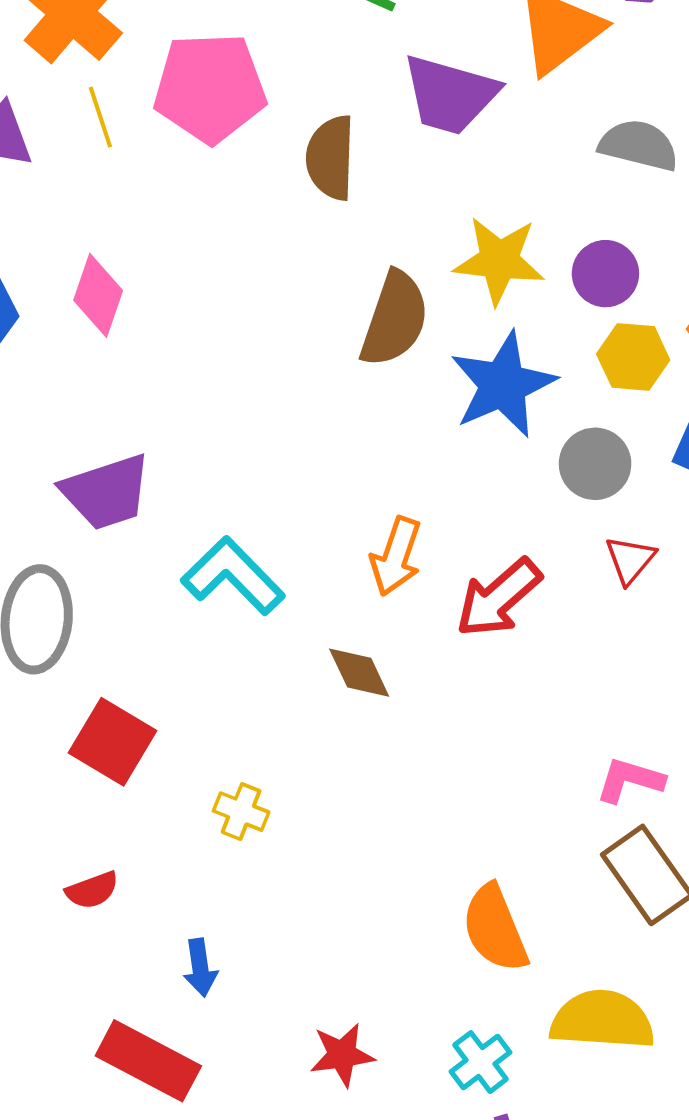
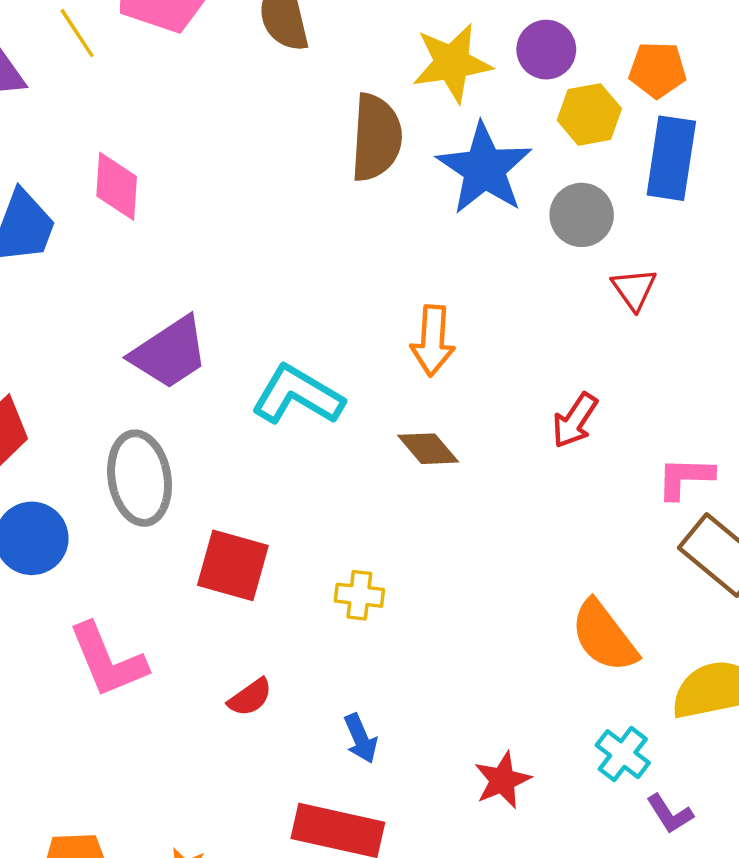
red arrow: (498, 598) -> (575, 420), moved, size x0.7

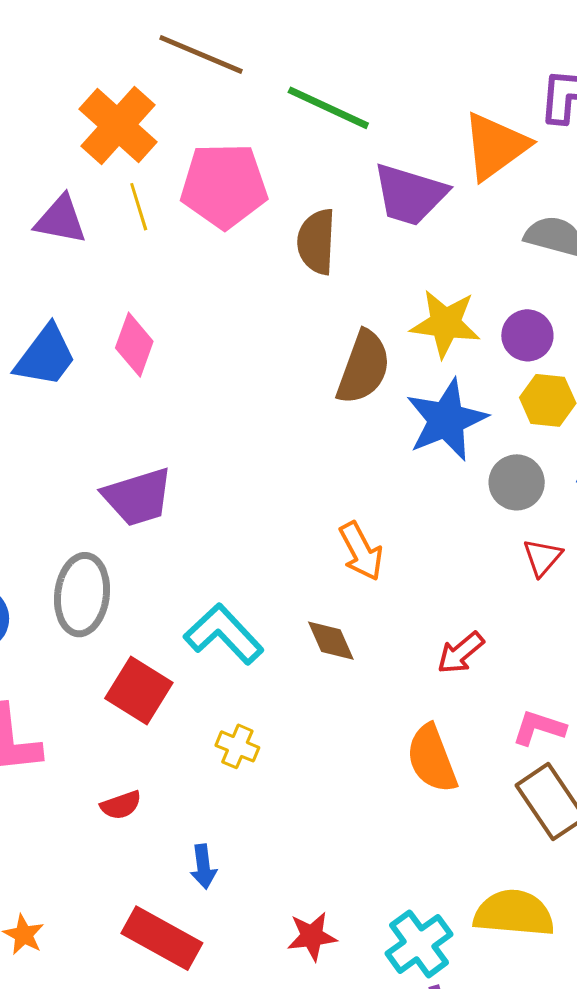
orange arrow: (433, 341) -> (361, 551), turned -48
cyan L-shape: (298, 395) -> (224, 634), moved
orange semicircle: (604, 636) -> (432, 759), moved
cyan cross: (623, 754) -> (419, 944), size x1.4

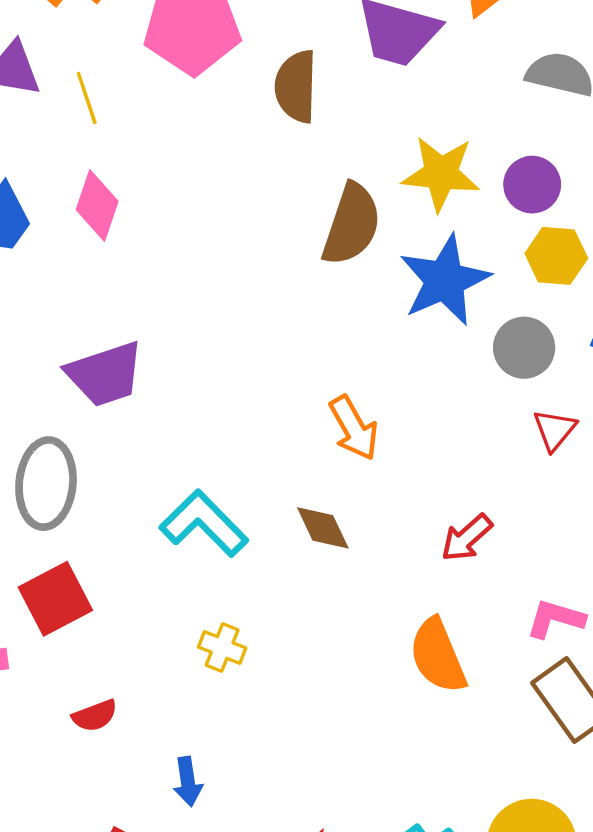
yellow line: (139, 207) -> (87, 98), moved
red square: (139, 691) -> (55, 599), moved, turned 32

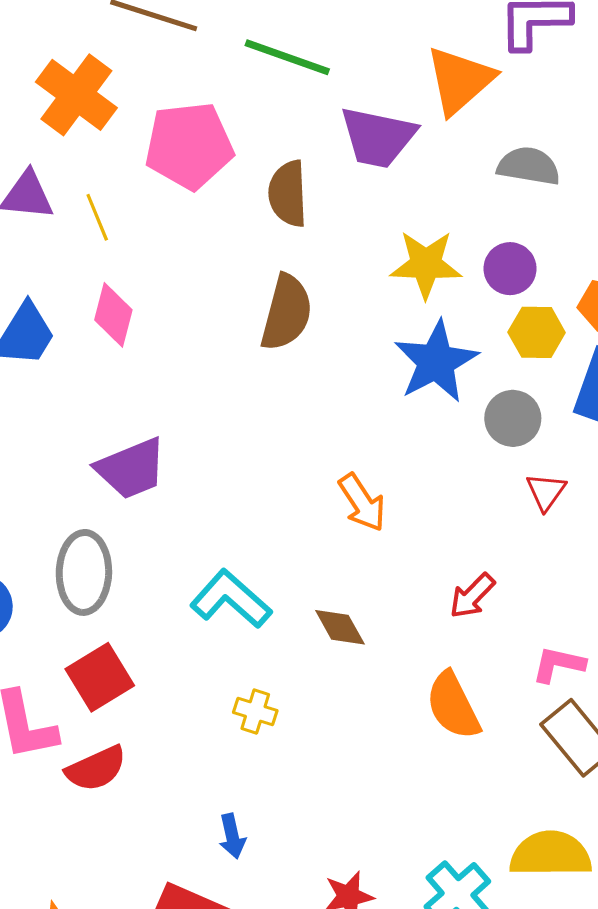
brown semicircle: (352, 224) -> (286, 313), moved
brown diamond: (323, 528) -> (340, 627), moved
red semicircle: (95, 716) -> (96, 769), moved, size x1.5

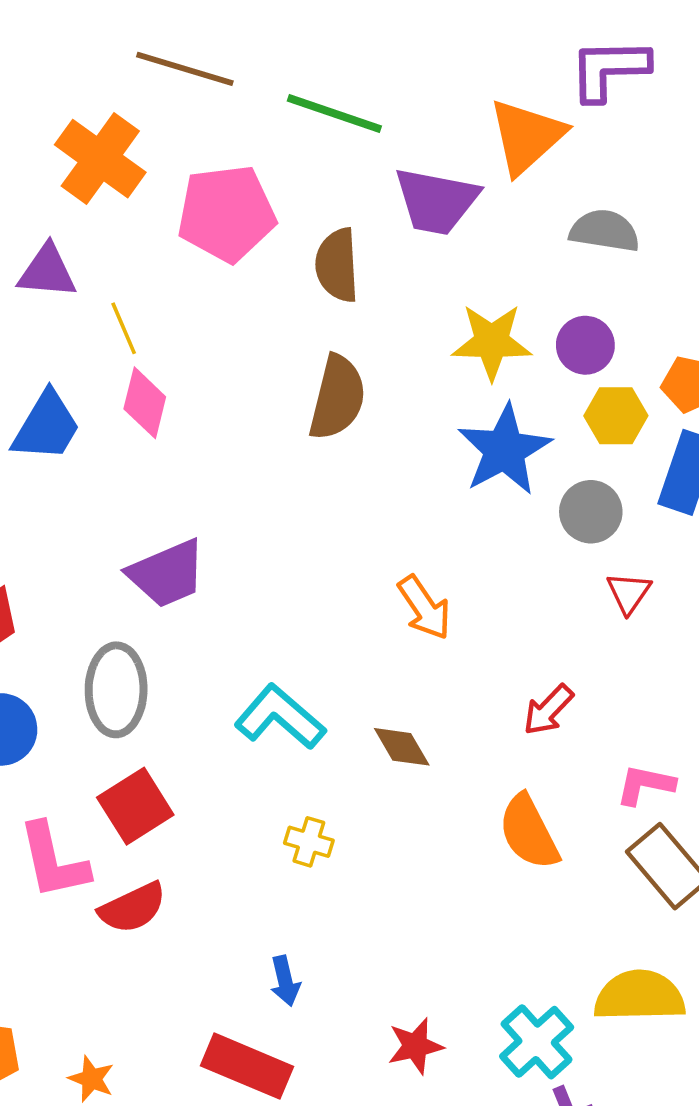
yellow line: (97, 217) -> (124, 328), moved

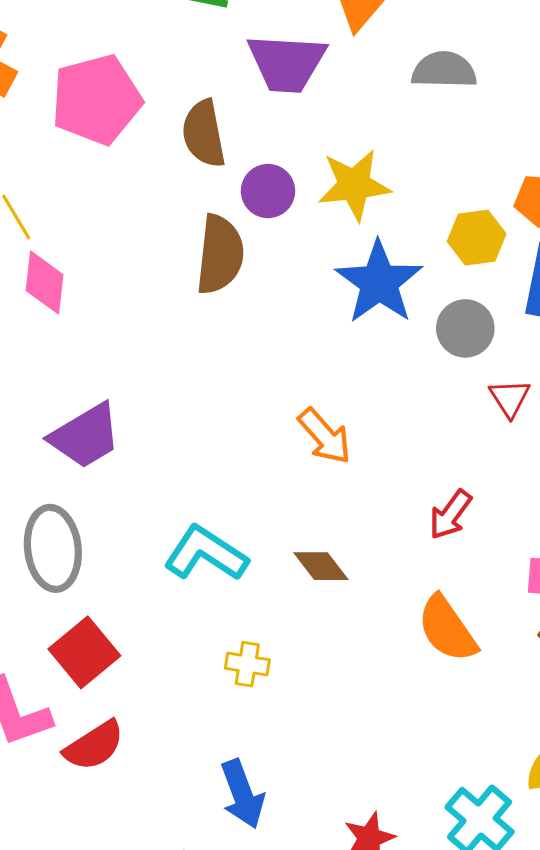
purple circle: (585, 345) -> (268, 191), moved
blue arrow: (285, 981) -> (242, 794), size x1.5

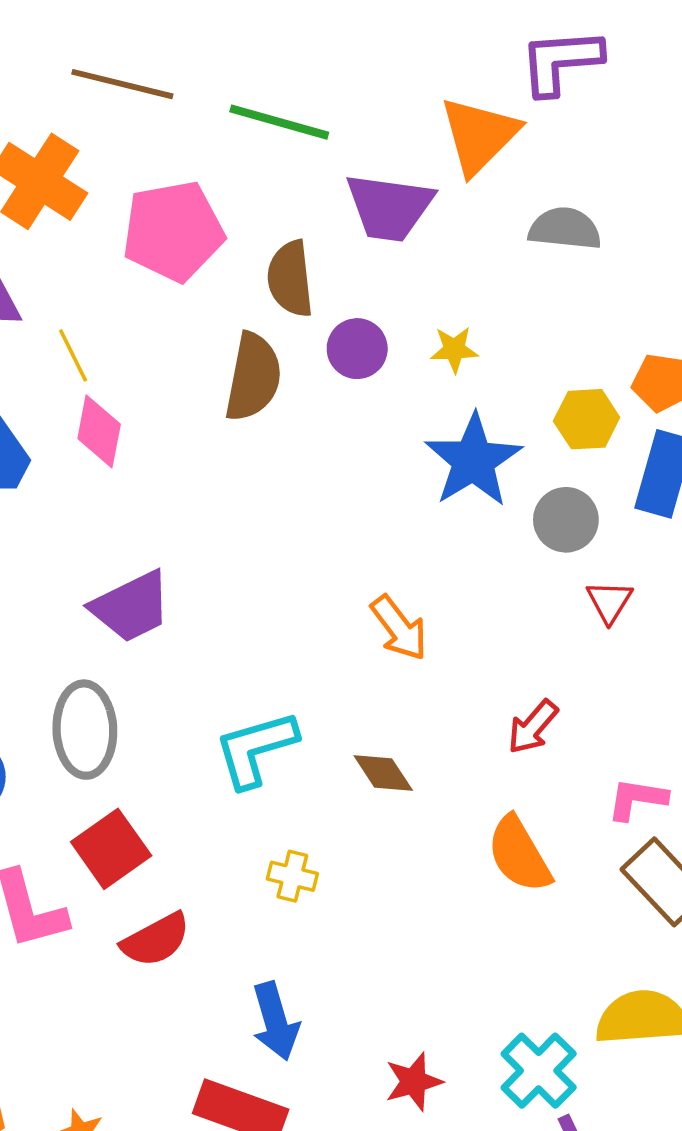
yellow star: (354, 185) -> (454, 349), size x0.6
brown semicircle: (220, 255) -> (253, 377), moved
cyan L-shape: (206, 554) -> (256, 749), turned -54
red semicircle: (94, 746) -> (156, 940), moved

